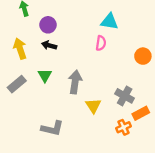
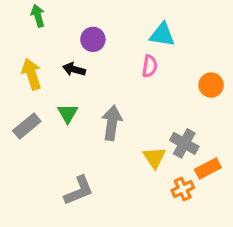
purple circle: (48, 25) -> (93, 39), moved
yellow triangle: (93, 106) -> (154, 158), moved
gray L-shape: (52, 128) -> (79, 191), turned -35

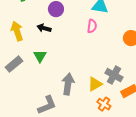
gray arrow: (112, 123) -> (68, 84), moved
yellow triangle: (154, 158) -> (95, 84), turned 35
orange cross: (183, 189) -> (104, 104), moved, turned -32

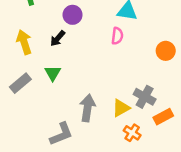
black arrow: (44, 28) -> (58, 38), turned -64

